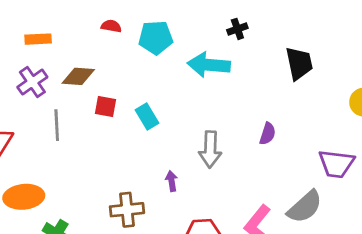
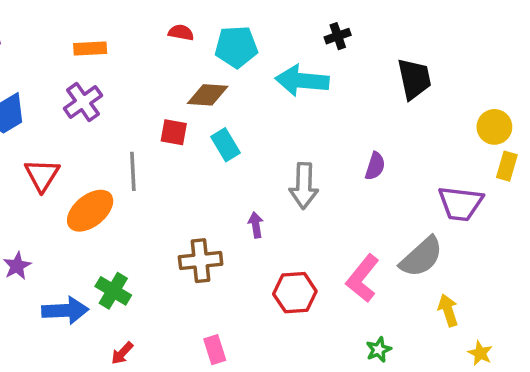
brown diamond: (78, 76) -> (208, 95), moved
gray line: (57, 125) -> (133, 171), moved
orange ellipse: (24, 197) -> (90, 211), moved, turned -33

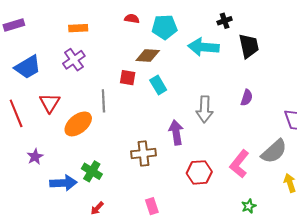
black trapezoid: (414, 79) -> (249, 46), moved
purple arrow: (256, 225) -> (176, 132), size x1.6

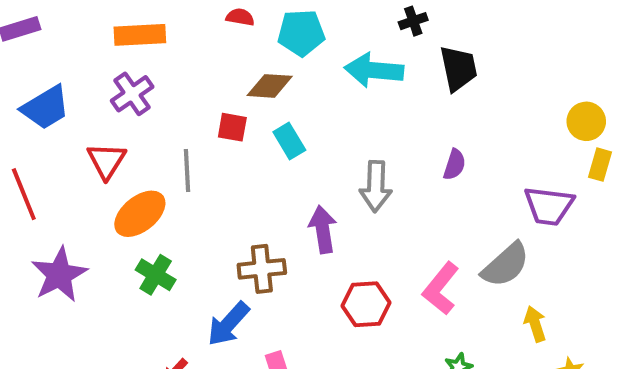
orange rectangle: (78, 28) -> (140, 35), size x1.4
red triangle: (50, 103) -> (106, 161), moved
purple star: (35, 157) -> (59, 275), size x1.8
green cross: (92, 171) -> (156, 275), moved
blue arrow: (63, 183) -> (228, 324), moved, turned 135

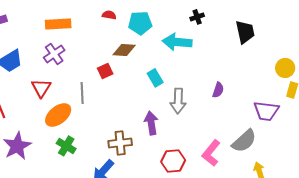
black trapezoid: (458, 68) -> (245, 32), moved
red square: (232, 127) -> (105, 71), turned -35
cyan rectangle: (289, 141) -> (155, 78), moved

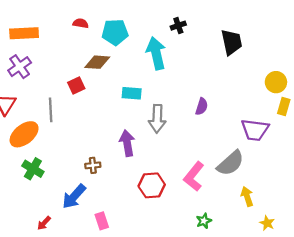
cyan arrow: (177, 42) -> (156, 53), turned 72
cyan rectangle: (155, 78) -> (132, 93), turned -54
brown cross: (120, 143) -> (93, 165), size x0.6

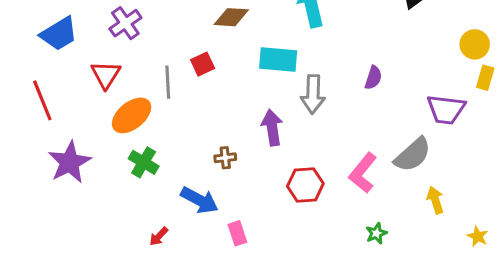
red square: (76, 85) -> (203, 64), moved
cyan rectangle: (132, 93) -> (278, 60), size x1.4
blue arrow: (74, 196) -> (200, 200), turned -104
yellow star: (267, 223) -> (478, 236), moved

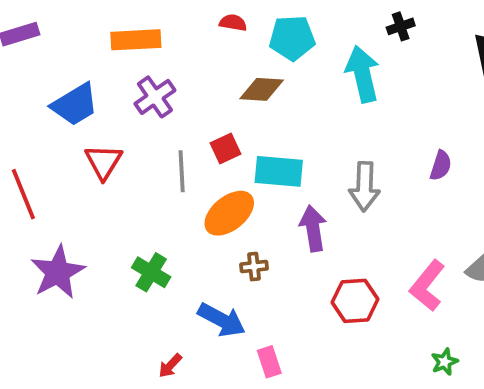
purple cross: (125, 23) -> (155, 97), moved
blue trapezoid: (59, 34) -> (75, 105), moved
cyan rectangle: (278, 60) -> (279, 171), moved
orange ellipse: (132, 115) -> (229, 213), moved

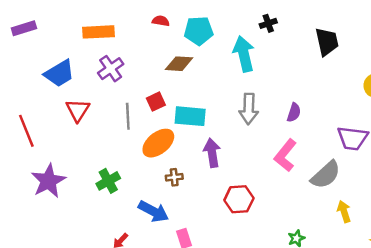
gray arrow: (365, 187) -> (249, 109), moved
green cross: (151, 272) -> (108, 181), turned 30
pink L-shape: (427, 286) -> (285, 155), moved

